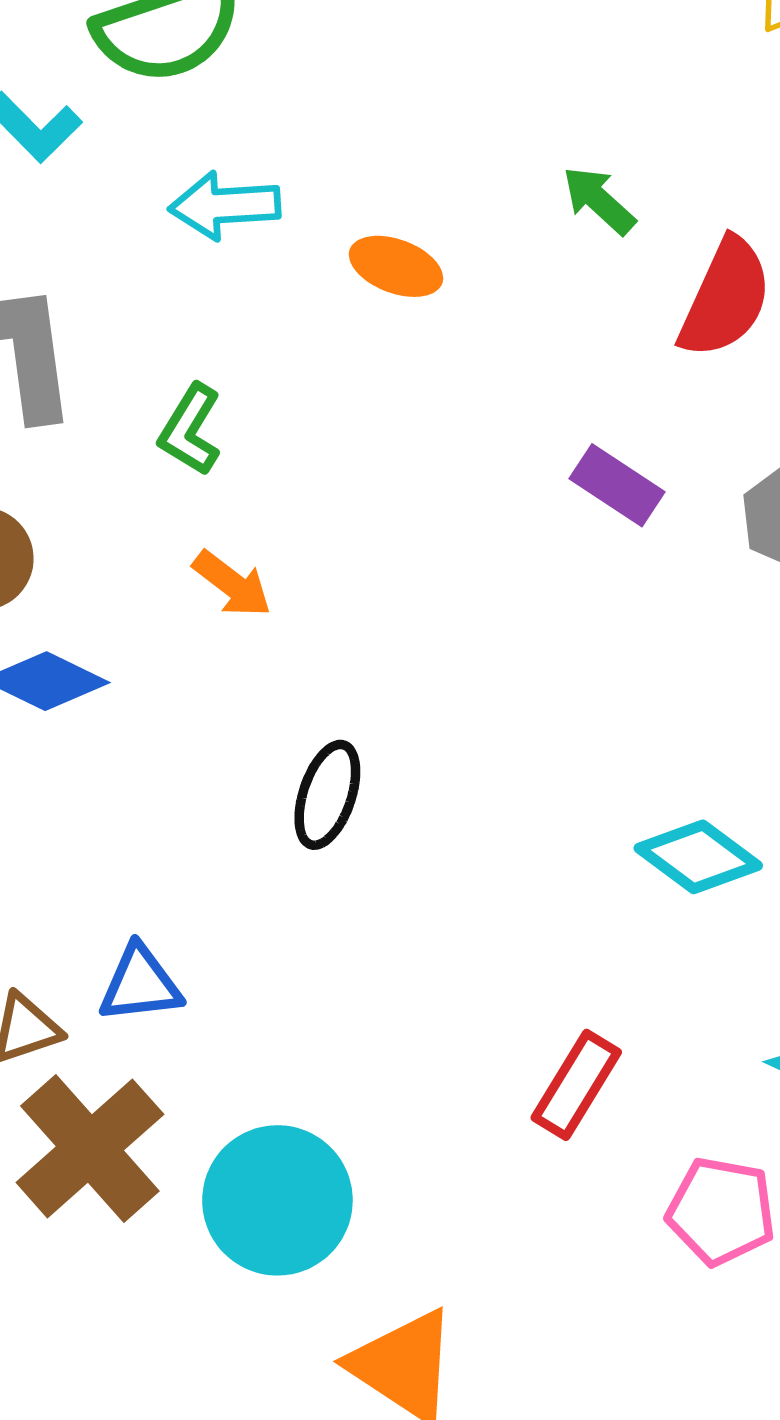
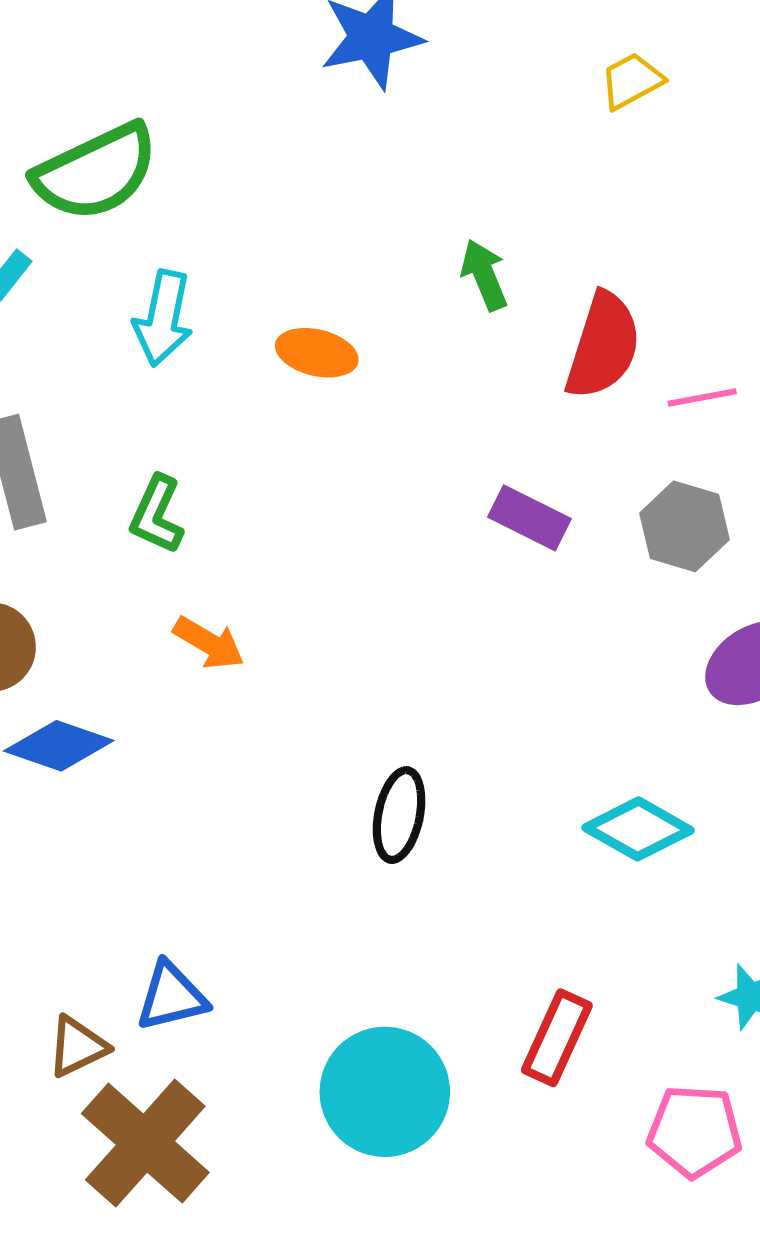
green arrow: (599, 200) -> (484, 275), turned 32
cyan arrow: (225, 206) -> (163, 318), turned -68
black ellipse: (327, 795) -> (399, 815), moved
cyan circle: (277, 1200) -> (385, 1092), moved

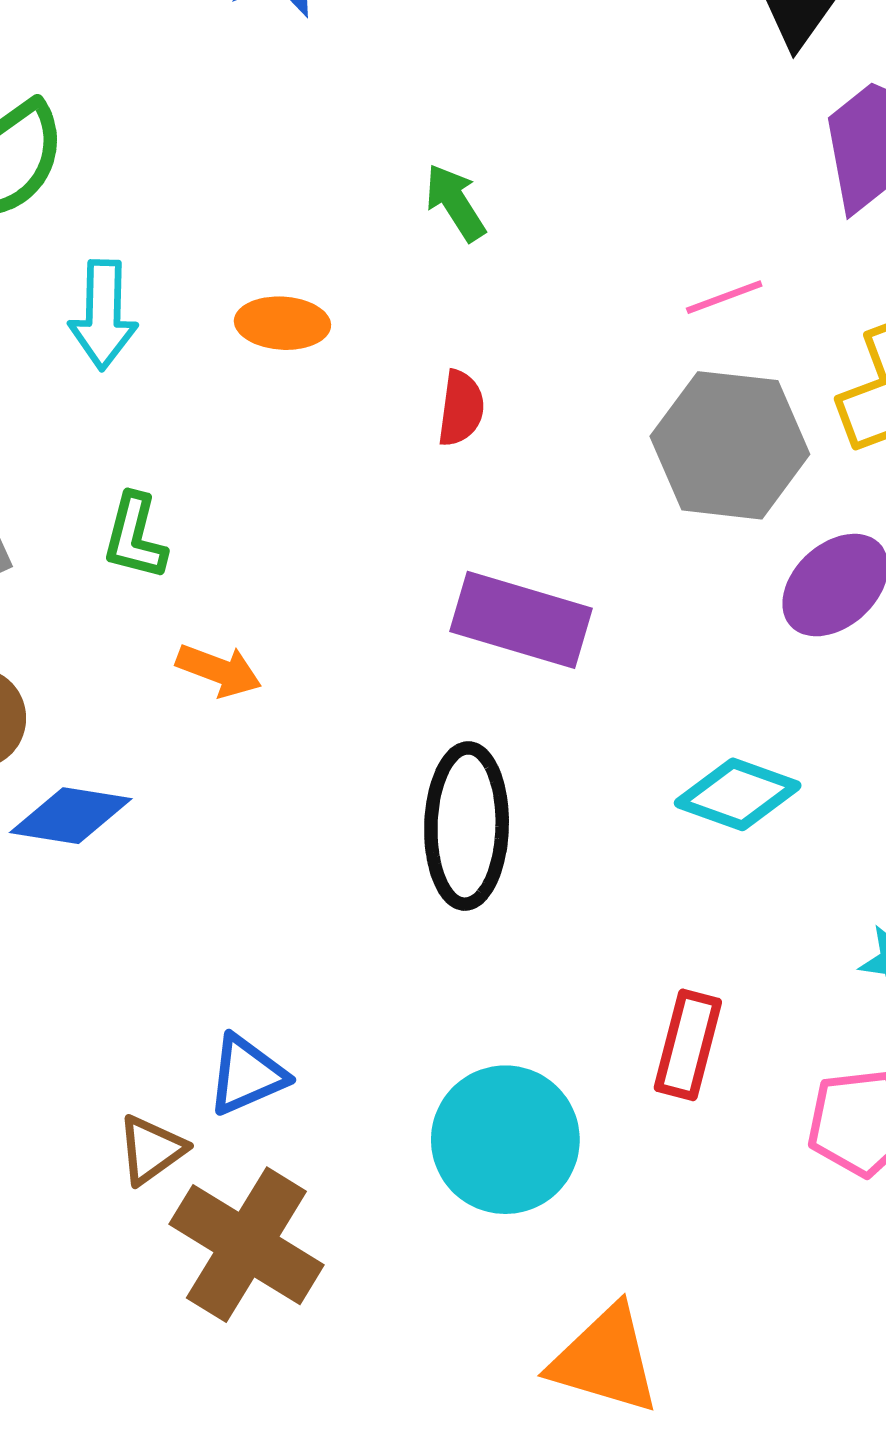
red semicircle: (603, 346) -> (461, 408), moved, size x0.6
purple rectangle: (529, 518) -> (521, 620), moved, size x1.5
gray hexagon: (684, 526) -> (730, 445), size x1.5
black ellipse: (399, 815) -> (467, 826), size x1.5

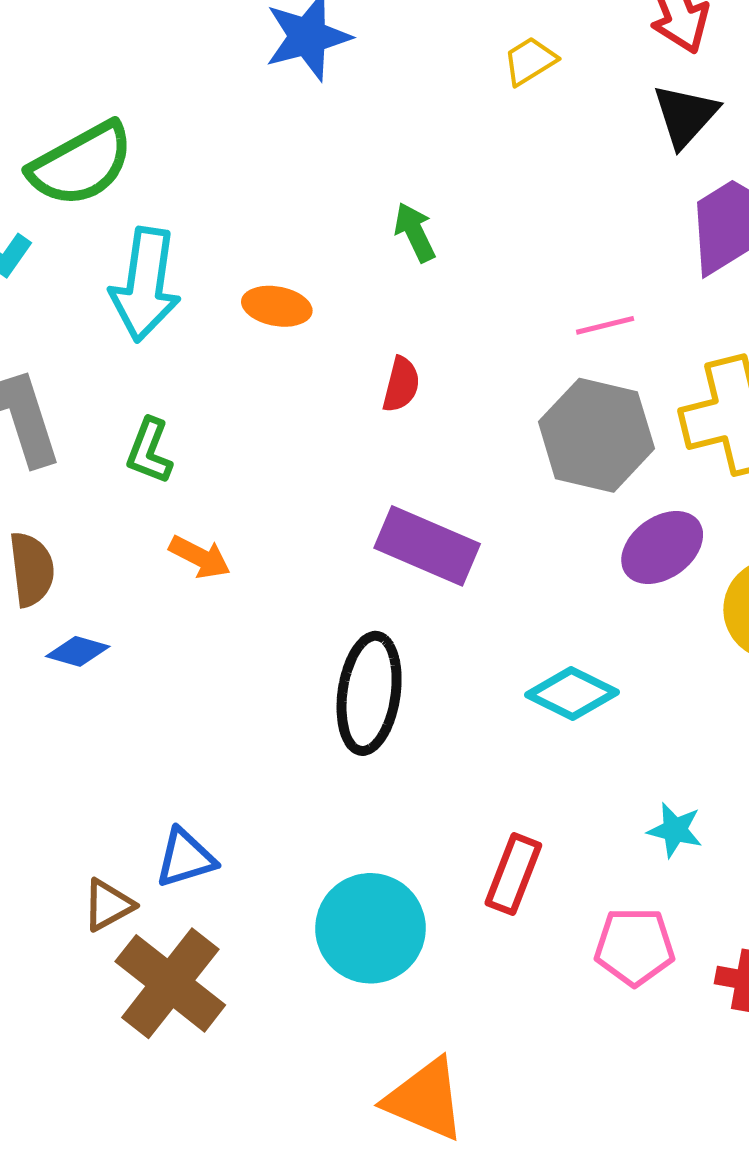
cyan arrow: (103, 315) -> (145, 285), size x1.4
blue diamond: (71, 816) -> (78, 651), size x0.7

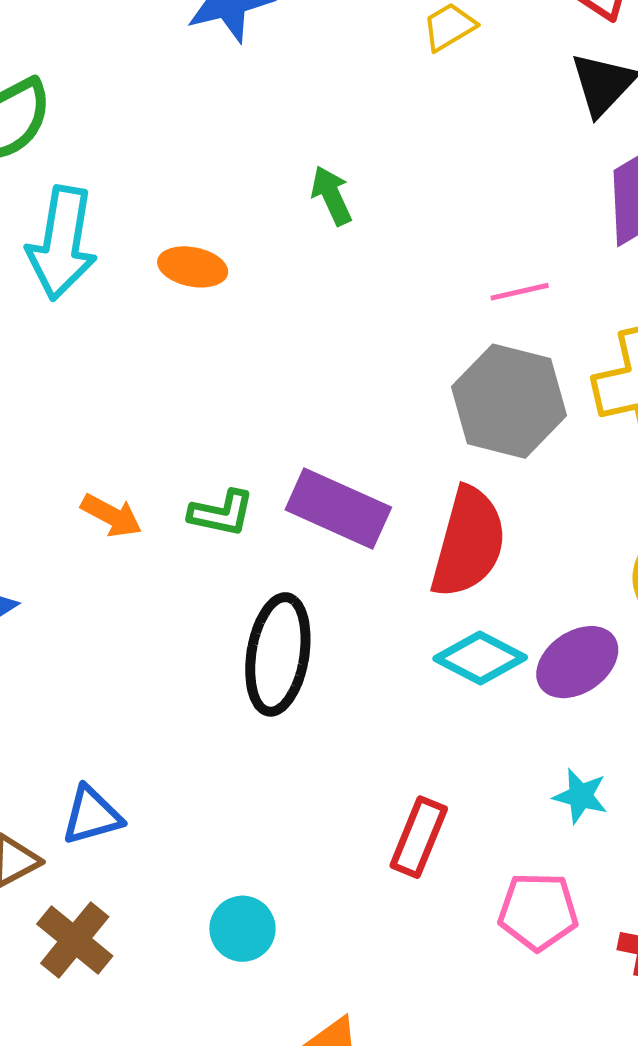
red semicircle: (401, 385) -> (468, 542), moved, size x2.0
green L-shape: (149, 451) -> (221, 513), moved, turned -100
purple ellipse: (662, 547) -> (577, 662), moved
cyan circle: (370, 928) -> (242, 929), moved, size x0.6
brown cross: (170, 983) -> (75, 940), size x0.7

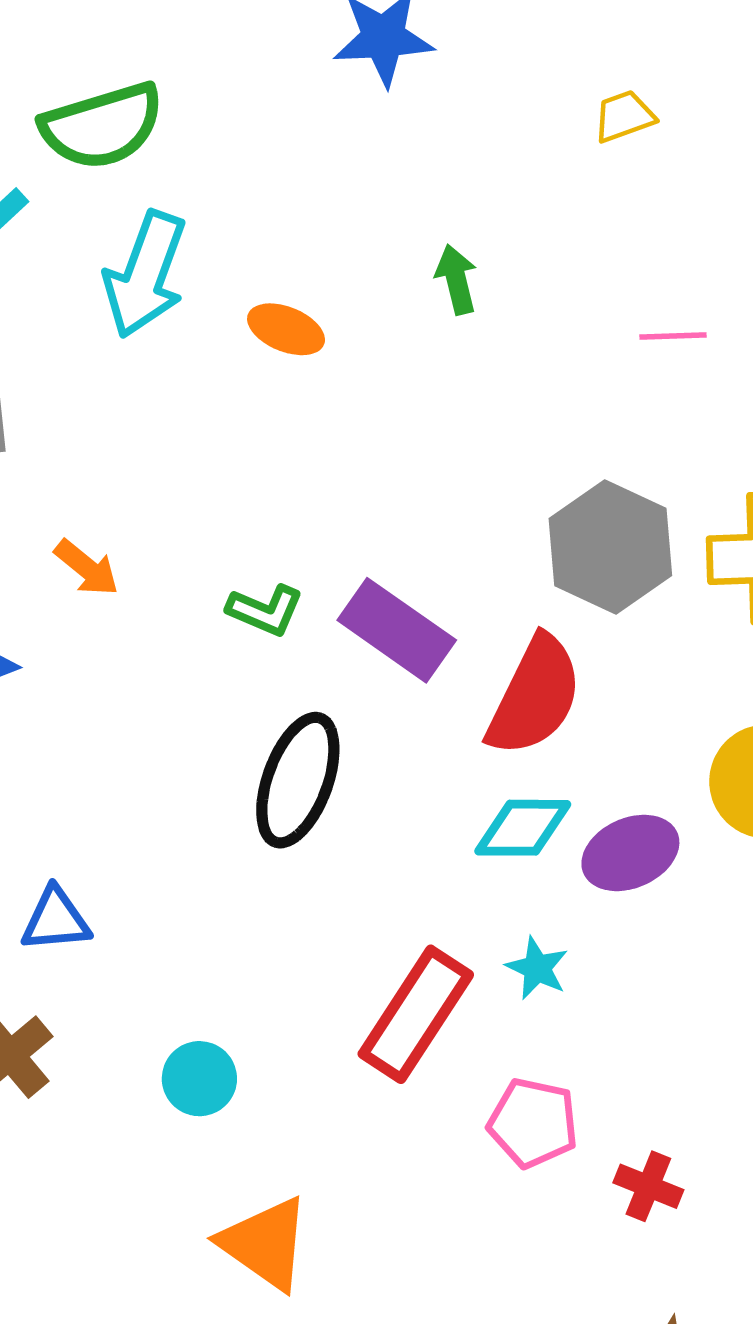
pink line: (520, 292) -> (673, 336), moved
orange arrow: (111, 516) -> (87, 568), moved
cyan diamond: (480, 658) -> (523, 828), turned -38
cyan star: (580, 796) -> (537, 968), moved
red rectangle: (419, 837) -> (416, 1014), size x1.5

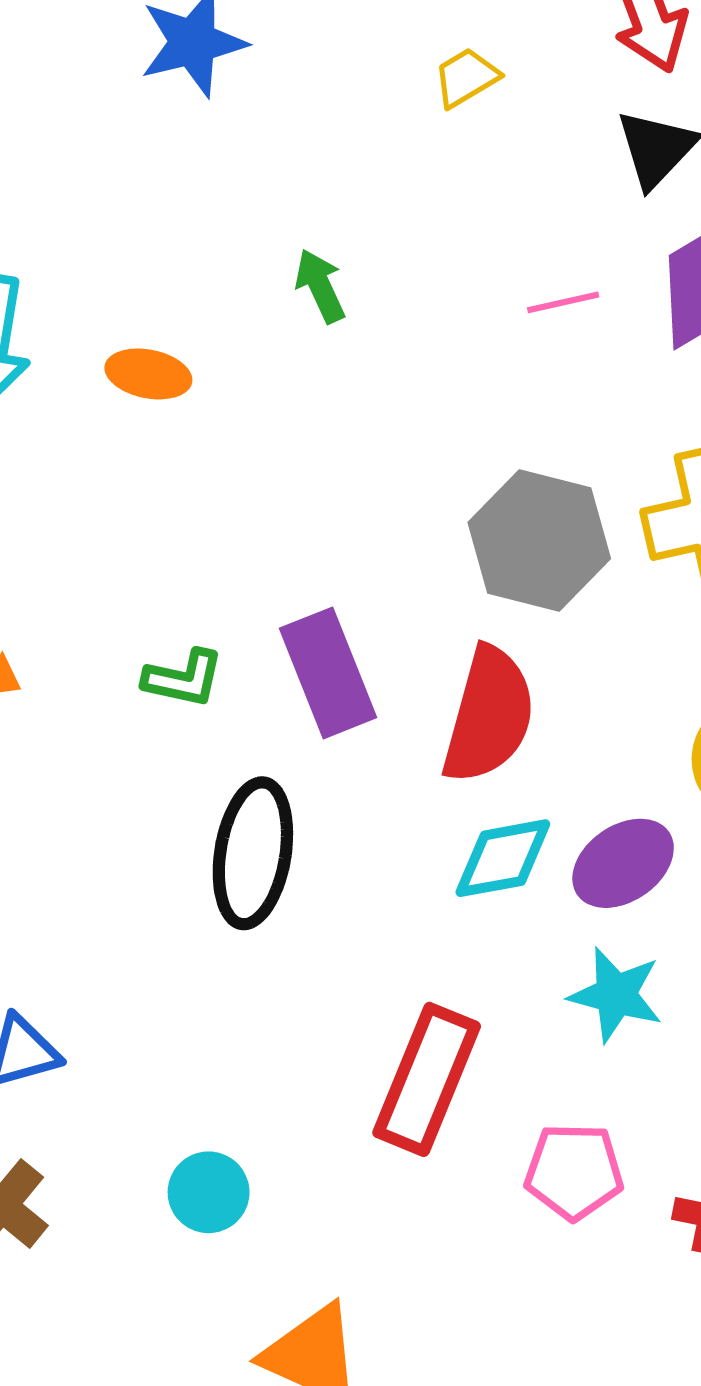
purple rectangle: (397, 630) -> (328, 673), turned 44
cyan star: (537, 968) -> (616, 995), moved, size x1.4

